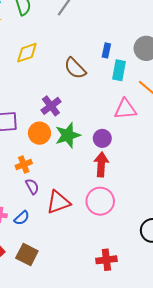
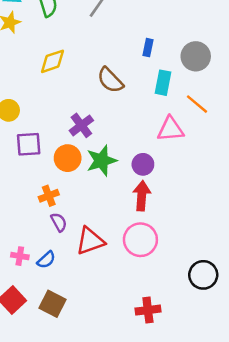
blue rectangle: (106, 50) -> (148, 48), moved

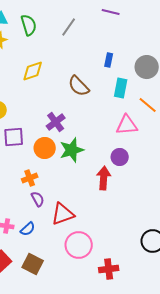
purple circle: (143, 164) -> (120, 157), moved
pink circle: (140, 240) -> (79, 245), moved

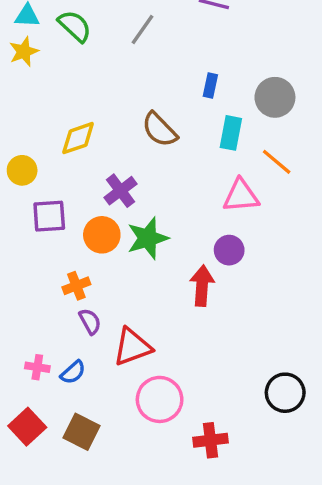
green semicircle: (29, 25) -> (75, 26), turned -30
yellow diamond: (33, 71) -> (78, 138), moved

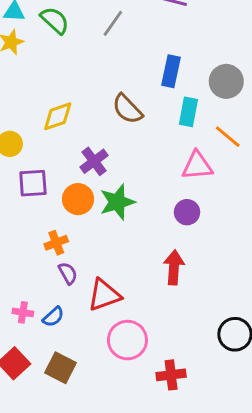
blue rectangle: (210, 85) -> (171, 71), size x1.5
red arrow: (202, 286) -> (174, 267), moved

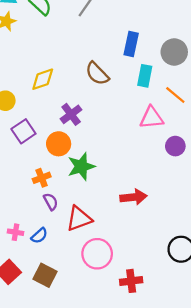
purple square: (33, 183) -> (23, 131), turned -30
green star: (117, 202) -> (81, 166), moved
purple circle: (187, 212) -> (175, 146), moved
red arrow: (174, 267) -> (133, 197), turned 80

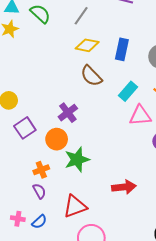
cyan rectangle: (145, 76) -> (128, 91), moved, turned 30
yellow diamond: (43, 79) -> (87, 45), moved, turned 30
purple semicircle: (51, 202) -> (39, 191), moved

